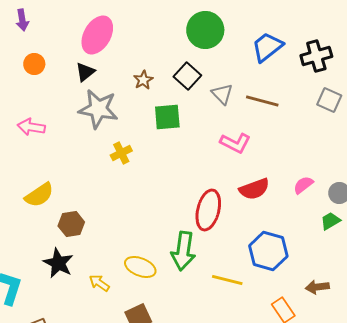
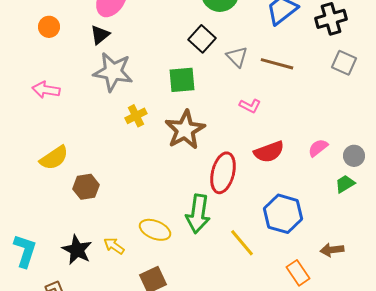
brown star: (143, 80) -> (185, 130), moved, size x2.0
pink L-shape: (235, 143) -> (250, 106), size x0.7
black star: (58, 263) -> (77, 250), moved
yellow line: (227, 280) -> (242, 243), turned 36

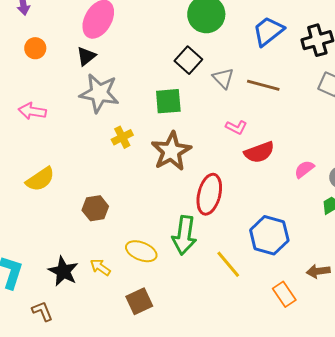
red semicircle: (269, 152) -> (259, 152), moved
brown hexagon: (86, 187) -> (95, 208), moved

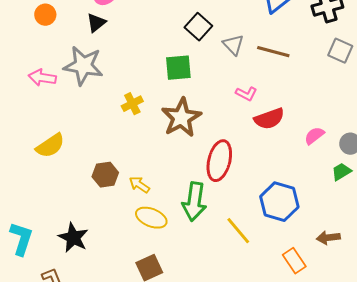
gray star: (99, 93) -> (83, 66), moved
yellow arrow: (100, 267) -> (139, 185), moved

